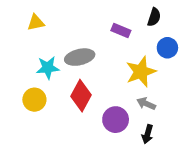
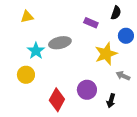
cyan star: (48, 68) -> (36, 51), turned -30
red diamond: (81, 96) -> (57, 100), moved
gray arrow: (146, 104) -> (123, 76), moved

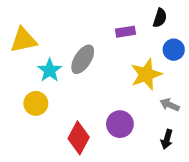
yellow triangle: (27, 17) -> (23, 40), moved, size x1.5
purple rectangle: (91, 23) -> (125, 32), turned -32
gray ellipse: (60, 43) -> (83, 59), turned -45
black arrow: (111, 101) -> (167, 139), moved

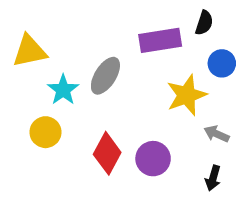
purple rectangle: (125, 32) -> (160, 40), size x1.6
red diamond: (79, 138) -> (107, 153), moved

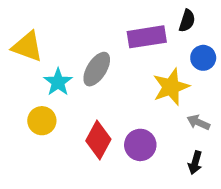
yellow triangle: (30, 51) -> (27, 47), turned 32

